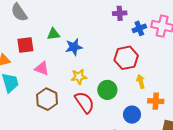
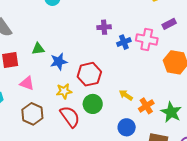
red hexagon: (126, 58) -> (89, 74), moved
yellow arrow: (141, 82) -> (126, 95), turned -40
orange cross: (156, 101) -> (146, 106), moved, turned -35
blue circle: (132, 115) -> (127, 127), moved

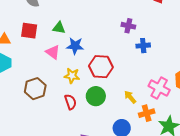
pink cross: (147, 39) -> (159, 88), moved
pink triangle: (27, 83) -> (53, 52), moved
red semicircle: (70, 117) -> (70, 102), size x0.7

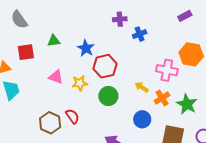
blue star: (75, 46) -> (86, 48), moved, turned -30
pink triangle: (53, 52) -> (56, 77), moved
brown hexagon: (35, 89) -> (50, 123), moved
red semicircle: (70, 102) -> (72, 116), moved

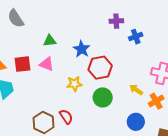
red square: (26, 52) -> (23, 64), moved
pink triangle: (56, 77) -> (47, 64), moved

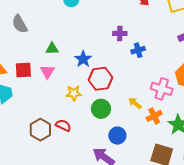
pink triangle: (47, 64) -> (47, 72), turned 35
red semicircle: (66, 117) -> (63, 125), turned -35
blue circle: (136, 122) -> (117, 136), moved

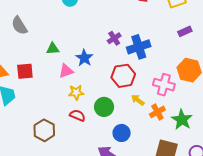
purple cross: (120, 33) -> (114, 38), moved, turned -32
blue cross: (138, 50) -> (139, 47), size x1.6
pink triangle: (47, 72) -> (66, 71), moved, turned 42
red hexagon: (101, 79) -> (123, 76), moved
red semicircle: (63, 125) -> (77, 115), moved

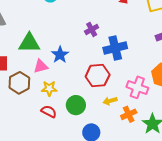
purple cross: (114, 38) -> (92, 29), moved
green triangle: (53, 49) -> (29, 43), size x1.6
yellow arrow: (138, 100) -> (110, 101), turned -56
brown hexagon: (44, 130) -> (19, 83), moved

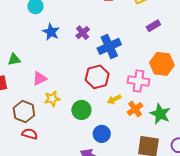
green triangle: (29, 43) -> (14, 59), moved, size x0.6
blue star: (60, 55) -> (51, 32), moved
brown hexagon: (19, 83) -> (24, 112), moved
red semicircle: (49, 111) -> (30, 134), moved

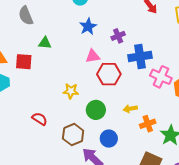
red hexagon: (97, 77) -> (109, 74), moved
pink triangle: (40, 78) -> (93, 56), moved
pink cross: (138, 81) -> (161, 77), moved
brown hexagon: (24, 112) -> (73, 135), moved

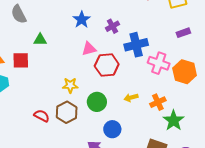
orange cross: (148, 124) -> (158, 102), moved
brown hexagon: (73, 135) -> (67, 112), moved

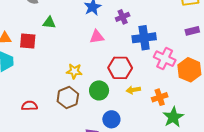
red hexagon: (107, 65) -> (120, 68), moved
red semicircle: (42, 116) -> (30, 106), moved, turned -35

